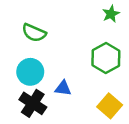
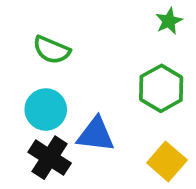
blue triangle: (63, 88) -> (96, 135), size x1.5

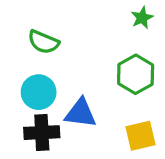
black cross: (50, 158) -> (42, 133), turned -36
yellow square: (167, 161) -> (140, 136), turned 36

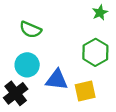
black cross: (42, 133) -> (16, 93), moved, turned -35
yellow square: (140, 136) -> (85, 91), moved

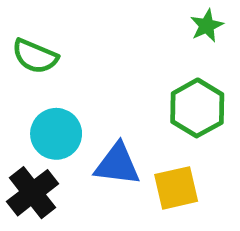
green semicircle: (30, 30) -> (35, 56), moved

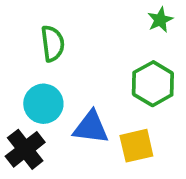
green semicircle: (35, 56) -> (53, 44), moved, turned -120

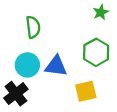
blue triangle: (91, 127) -> (56, 66), moved

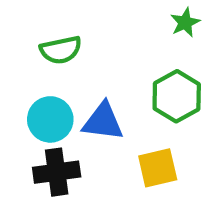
green semicircle: (33, 27) -> (61, 50), turned 85
black cross: (16, 94) -> (57, 172), moved, turned 30

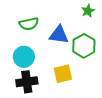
blue triangle: (103, 122) -> (59, 35), moved
yellow square: (158, 168) -> (63, 74), moved

